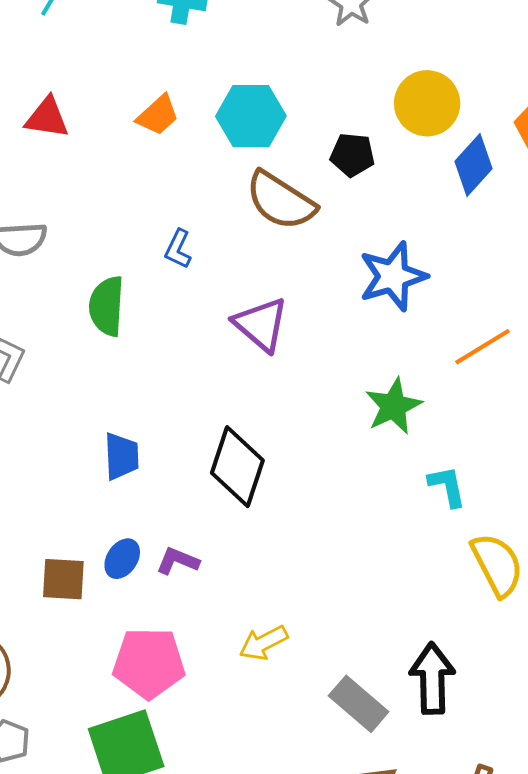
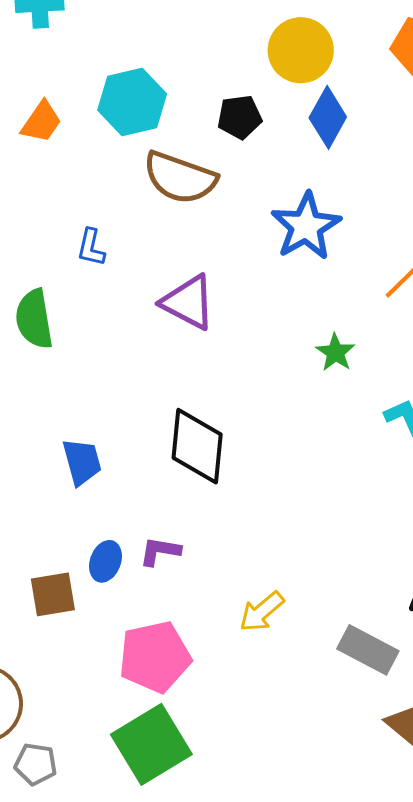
blue diamond: (473, 165) -> (328, 117), moved
green star: (393, 406) -> (335, 352), size x0.7

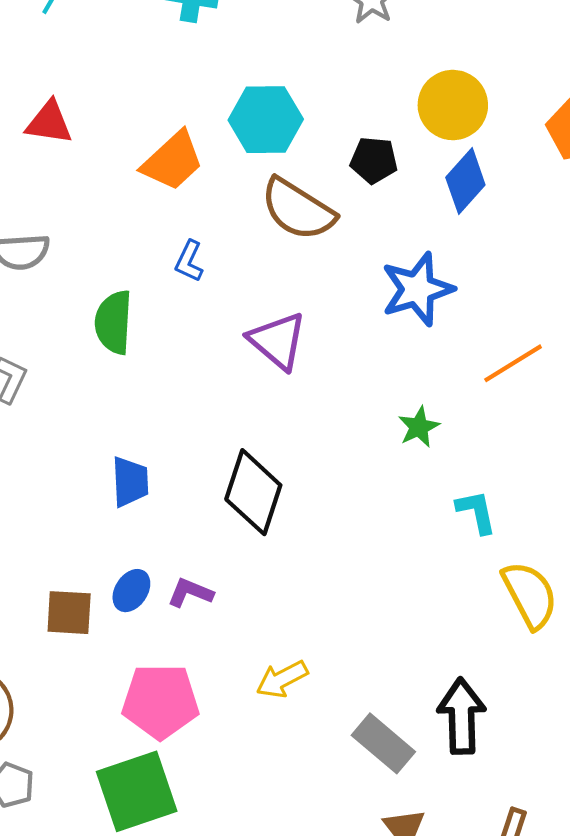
orange trapezoid: (41, 122) -> (173, 161), moved, size x1.4

